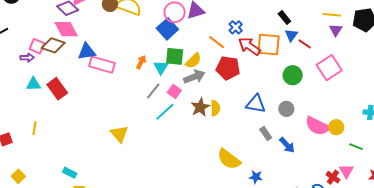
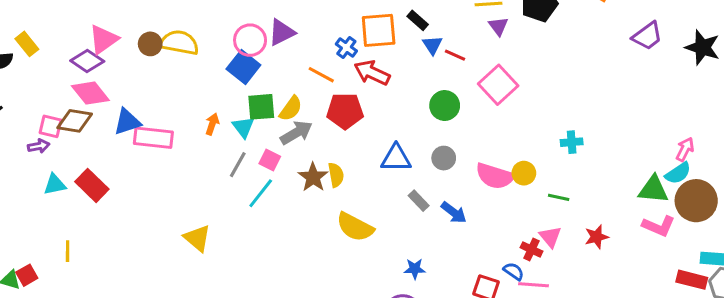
orange square: (269, 45) -> (379, 30), moved
yellow semicircle: (229, 159) -> (355, 227), moved

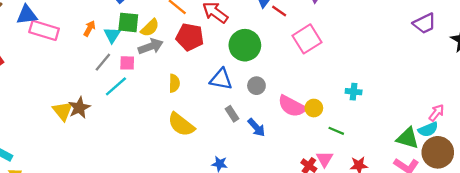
green circle: (445, 106) -> (245, 45), moved, size x1.4
pink square: (270, 160) -> (127, 63), turned -35
brown star: (313, 177) -> (79, 108), moved

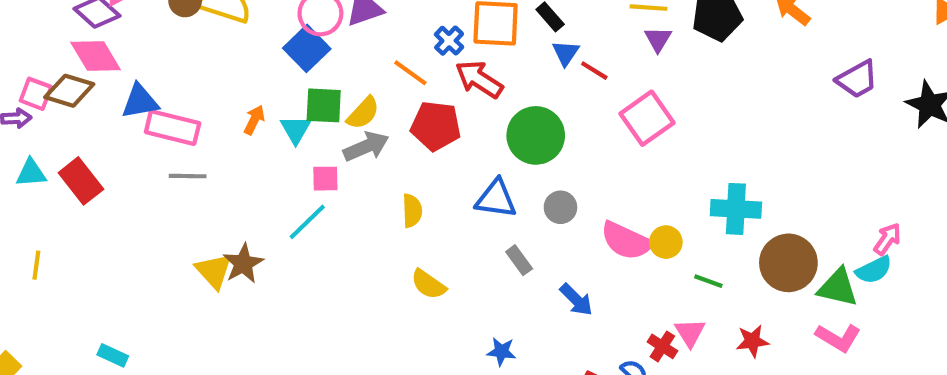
gray line: (103, 62) -> (188, 176), moved, turned 54
cyan cross: (354, 92) -> (736, 209), size x1.6
yellow semicircle: (181, 125) -> (428, 284), size x0.7
blue arrow: (256, 127) -> (576, 300), moved
brown circle: (438, 152) -> (788, 263), moved

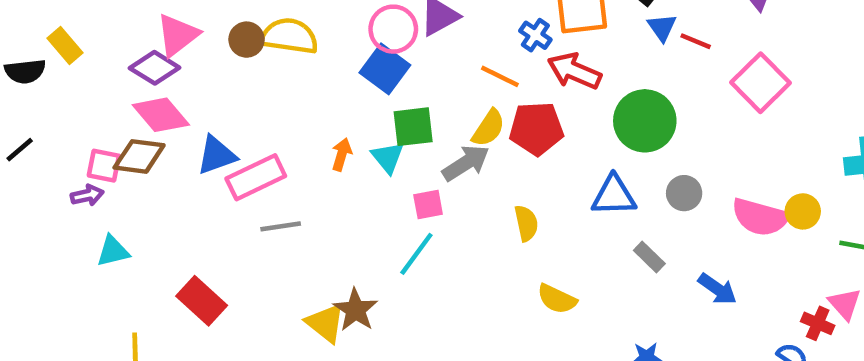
yellow semicircle: (363, 113) -> (489, 128), moved
pink rectangle: (173, 128) -> (256, 177), turned -30
red rectangle: (81, 181) -> (202, 301), moved

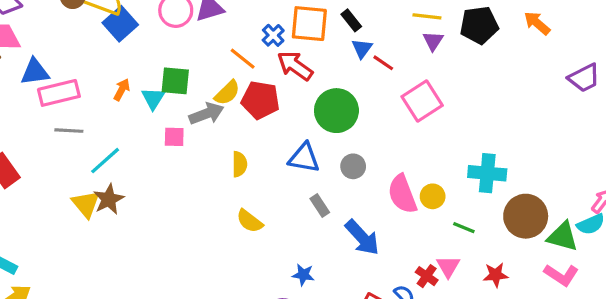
blue square: (385, 69) -> (120, 24), moved
pink semicircle: (760, 217) -> (402, 194), turned 42
cyan line: (416, 254) -> (105, 161), moved
blue arrow: (717, 289) -> (362, 238), size x1.4

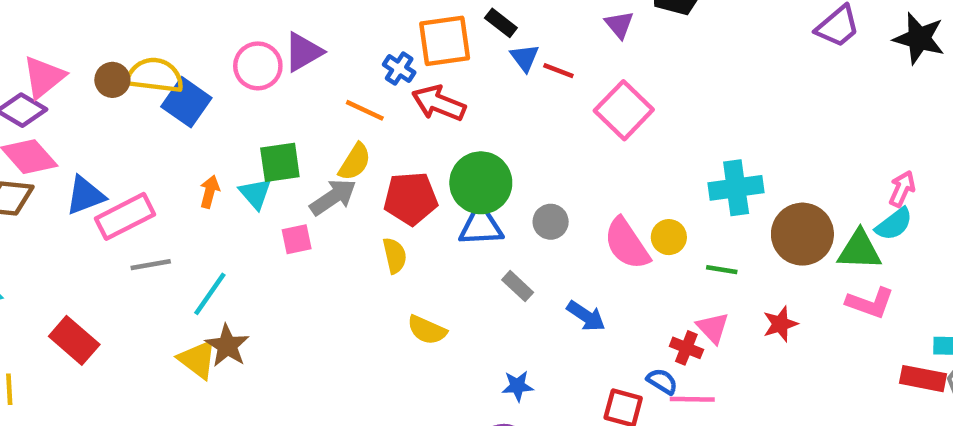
red pentagon: (260, 100) -> (411, 198), moved
green circle: (336, 111) -> (481, 183), moved
blue arrow: (362, 238) -> (586, 316), size x0.7

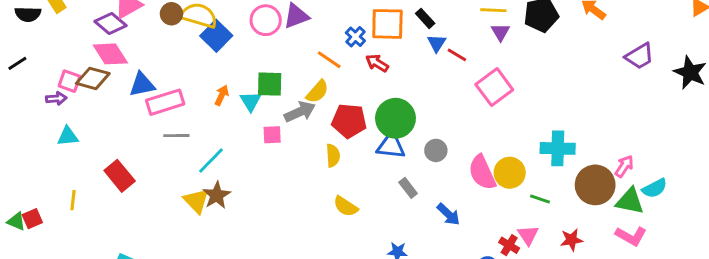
red arrow: (439, 103) -> (377, 63), size x0.7
pink arrow: (902, 189) -> (624, 166), moved
yellow circle: (669, 237) -> (510, 173), size x1.4

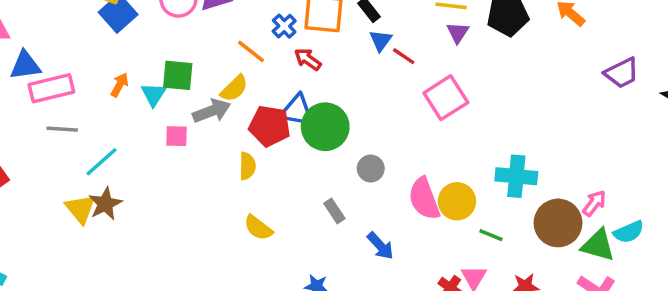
blue triangle: (391, 146) -> (297, 111), moved

